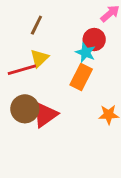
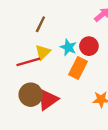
red circle: (94, 39) -> (89, 46), moved
cyan star: (86, 52) -> (68, 47), moved

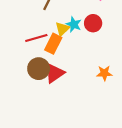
yellow triangle: (43, 52) -> (62, 29), moved
orange rectangle: (78, 68) -> (53, 44), moved

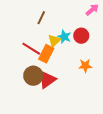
red line: (36, 38) -> (31, 49), turned 48
orange star: (104, 73) -> (85, 66), moved

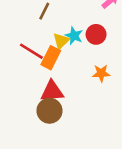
brown circle: (33, 76) -> (49, 111), moved
red triangle: (47, 80) -> (52, 91), turned 30

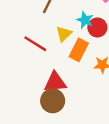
cyan star: (74, 36) -> (85, 20), moved
orange rectangle: (51, 58) -> (79, 50), moved

